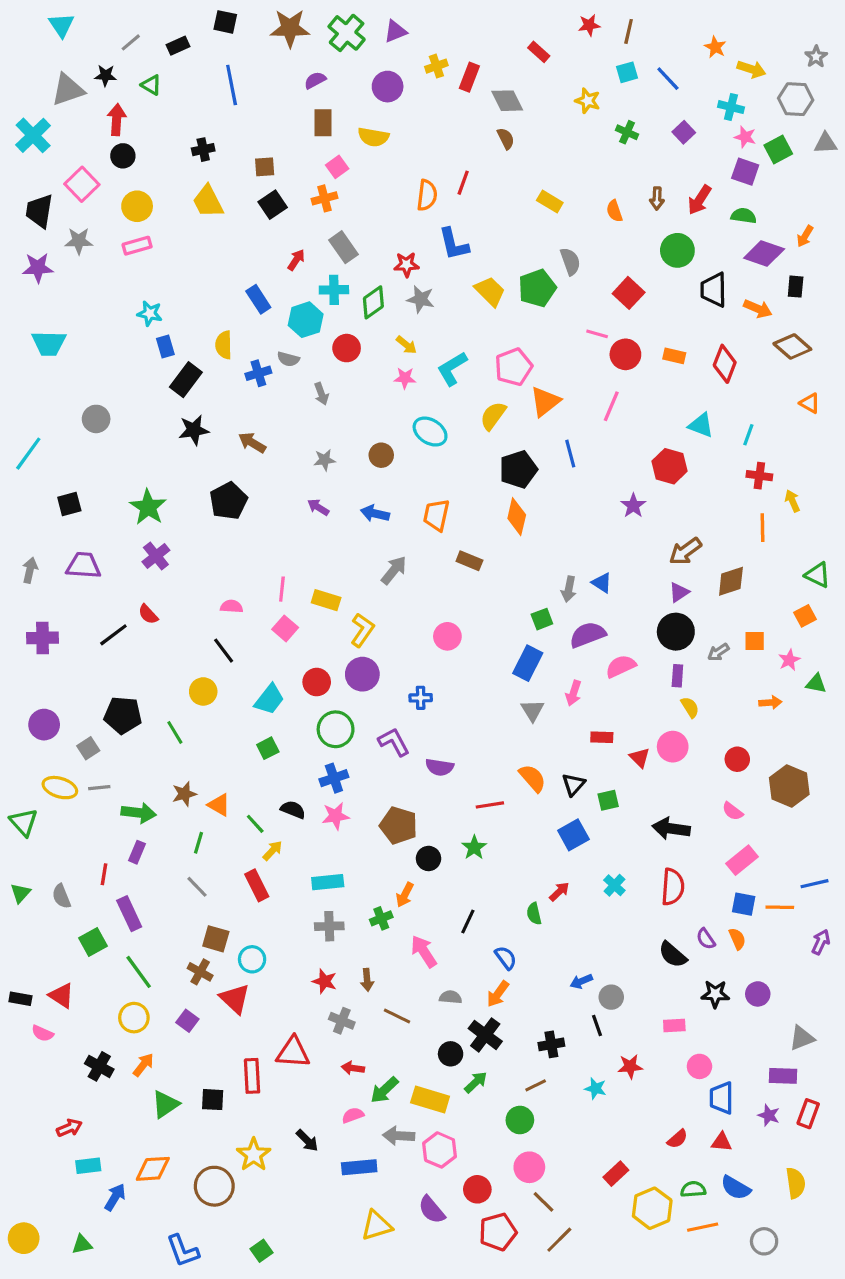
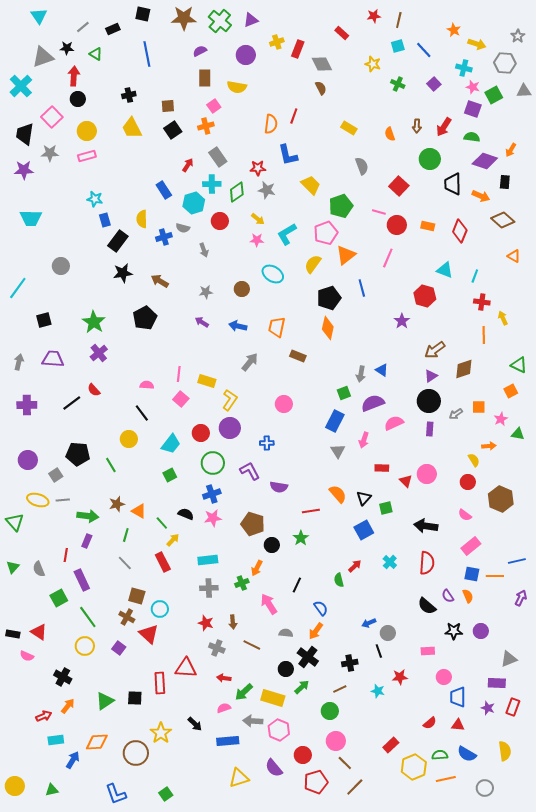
green pentagon: (537, 288) -> (341, 206), moved
yellow semicircle: (690, 707) -> (474, 460), moved
orange arrow: (143, 1065) -> (68, 706), moved

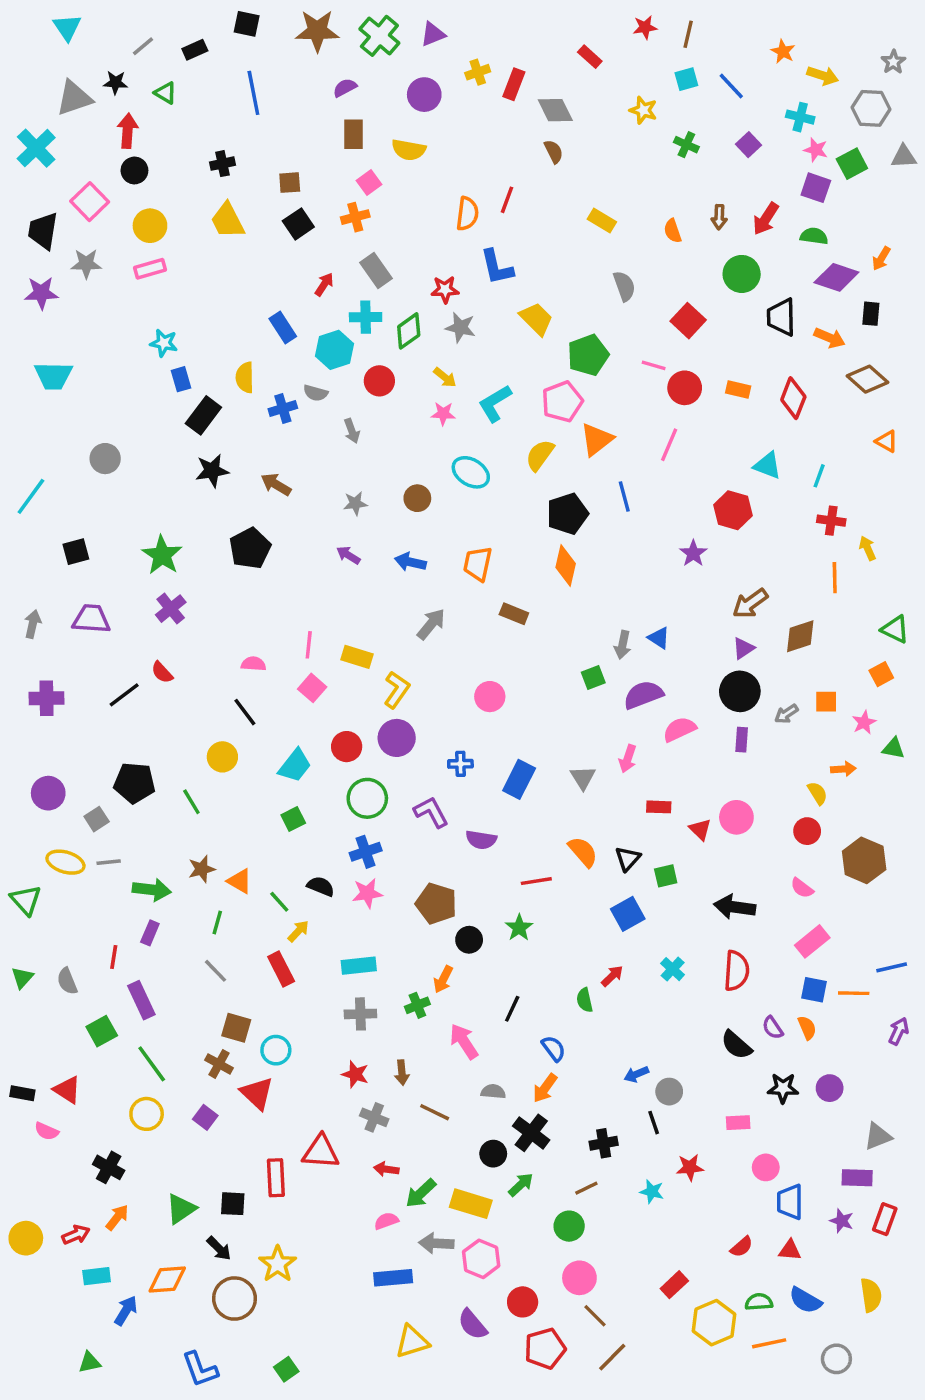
blue rectangle: (335, 421) -> (519, 779), moved
black arrow: (195, 724) -> (219, 1248), moved
yellow circle: (15, 786) -> (26, 1238), moved

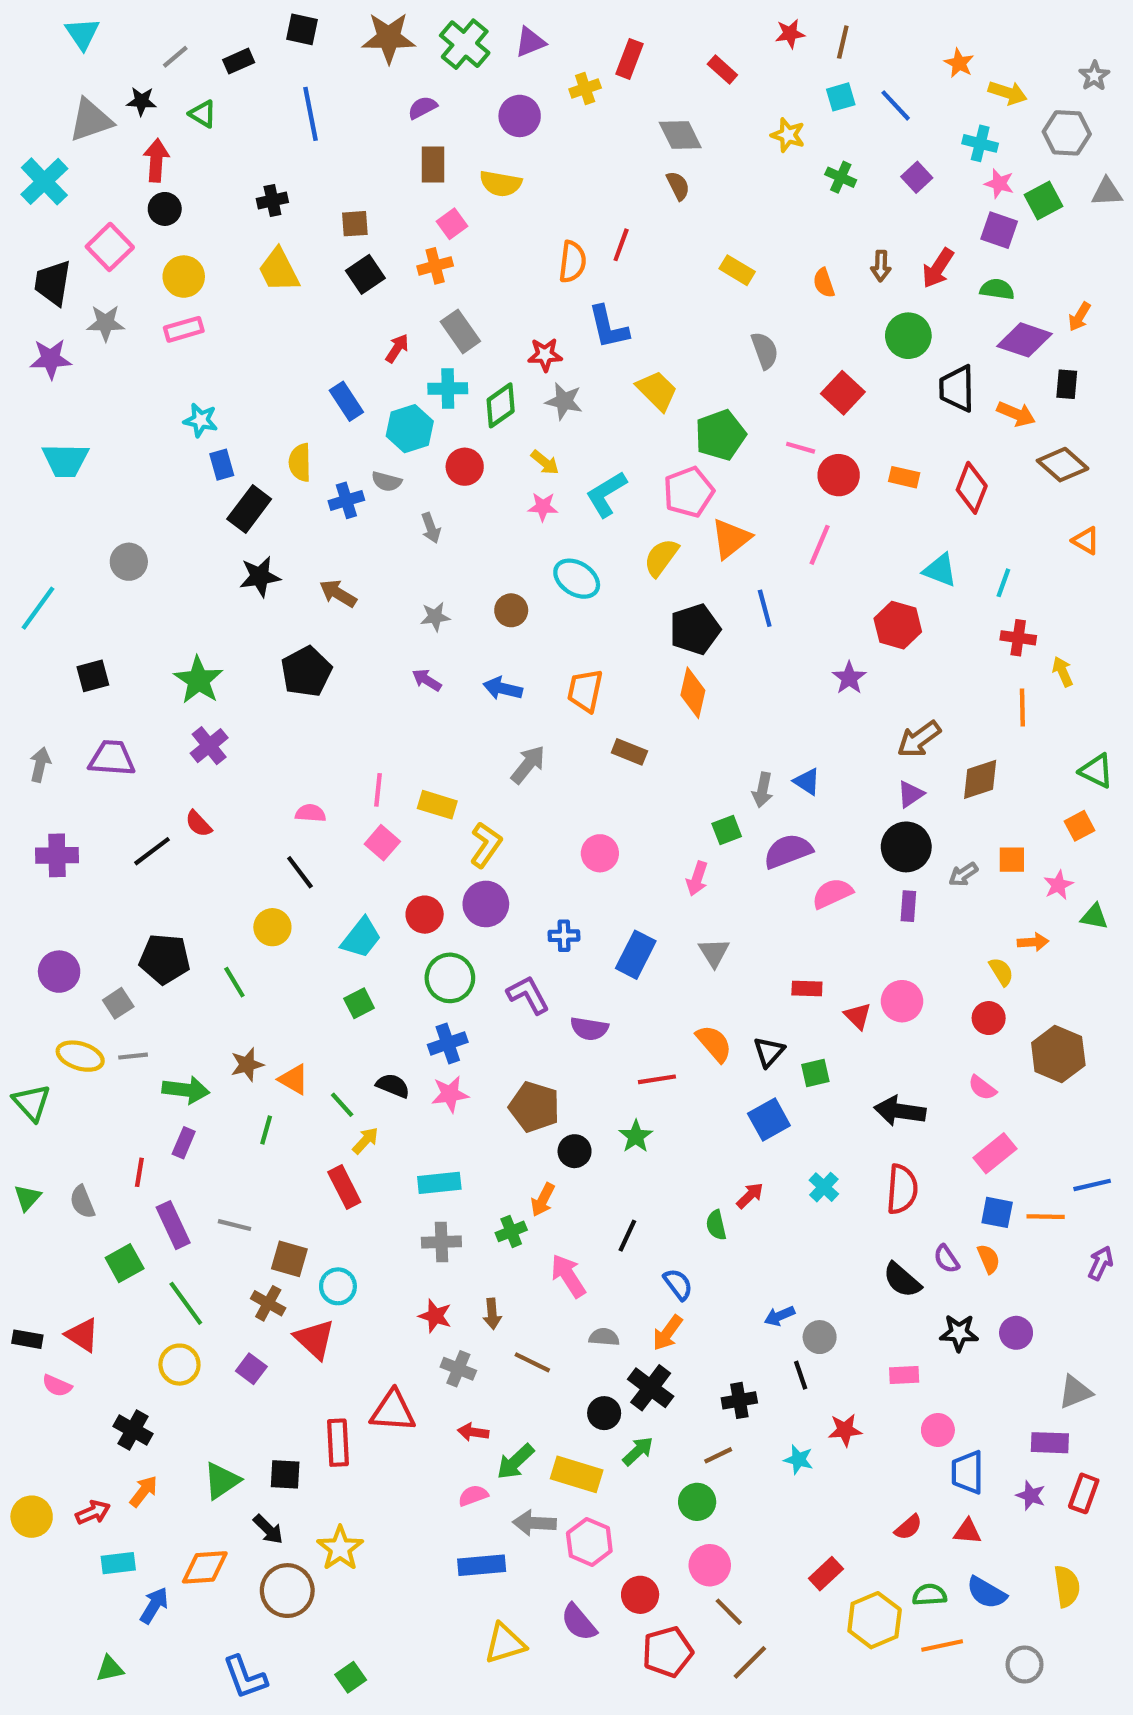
red rectangle: (514, 84) -> (629, 59), moved
pink arrow: (628, 759) -> (697, 879), moved
gray line: (216, 971) -> (234, 1225), moved, turned -32

